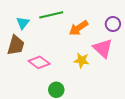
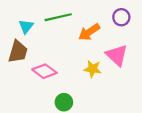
purple circle: (113, 24) -> (121, 17), moved

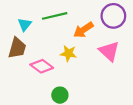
purple circle: (121, 17) -> (113, 16), size x1.5
yellow star: (93, 69) -> (68, 53), moved

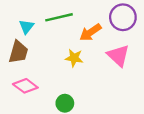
pink diamond: (42, 66) -> (25, 86), moved

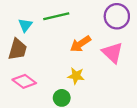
orange arrow: (90, 32) -> (80, 44), moved
yellow star: (74, 58) -> (76, 76), moved

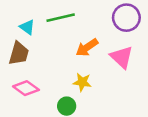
cyan triangle: (25, 25) -> (27, 27), turned -32

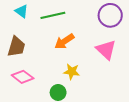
cyan triangle: (27, 27) -> (22, 11), moved
orange arrow: (87, 47) -> (64, 41), moved

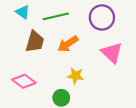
purple circle: (110, 15) -> (102, 17), moved
brown trapezoid: (16, 47) -> (35, 42), moved

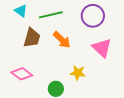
orange arrow: (68, 44) -> (62, 40), turned -102
yellow star: (76, 76) -> (78, 73), moved

